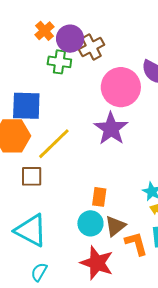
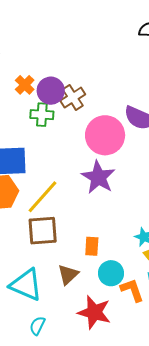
brown square: (32, 176) -> (43, 231), moved, size x1.4
cyan circle: (90, 223) -> (111, 273), moved
brown triangle: (115, 226) -> (68, 275), moved

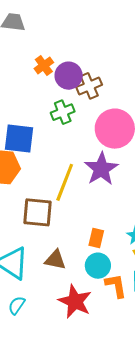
green cross: (42, 115) -> (63, 112), moved, turned -35
yellow line: (42, 197) -> (65, 182), moved, turned -30
orange rectangle: (92, 246) -> (96, 238), moved
brown triangle: (68, 275) -> (55, 260), turned 45

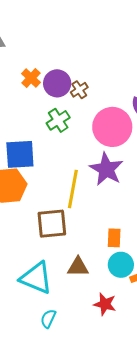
brown cross: (89, 86) -> (79, 90), size x0.7
red star: (75, 301) -> (105, 304), size x0.7

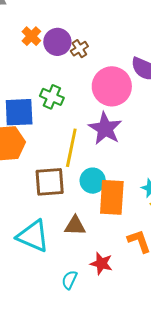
green cross: (58, 120) -> (52, 97), moved, turned -35
orange rectangle: (114, 238) -> (112, 197), size x1.8
cyan circle: (121, 265) -> (93, 181), moved
cyan semicircle: (48, 319) -> (69, 280), moved

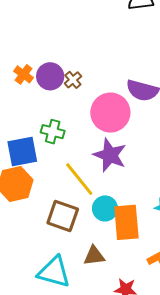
yellow line: (71, 148) -> (79, 179), turned -42
brown square: (50, 182) -> (63, 216), turned 32

